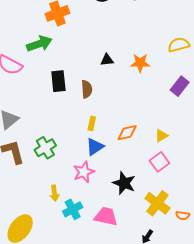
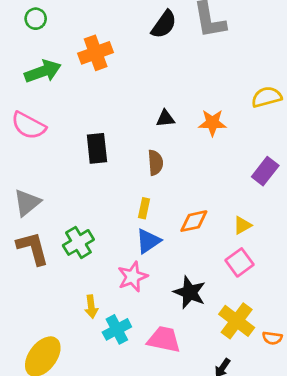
green arrow: (39, 44) -> (43, 71), moved
purple rectangle: (180, 86) -> (265, 171), moved
brown semicircle: (87, 89) -> (155, 163), moved

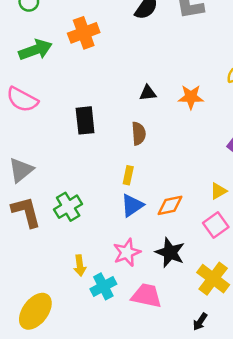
orange diamond: (194, 221) -> (170, 205), moved
pink star: (133, 277) -> (127, 252), moved

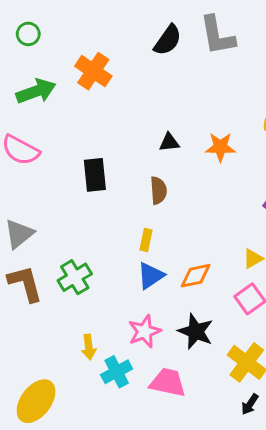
orange cross: (84, 33) -> (93, 71), turned -36
black arrow: (200, 322) -> (250, 404), moved

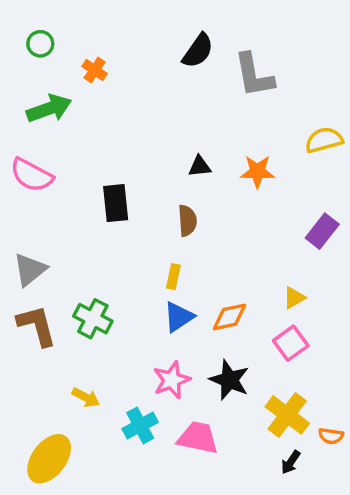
gray L-shape: (217, 35) -> (254, 75), moved
orange cross: (93, 71) -> (95, 70), moved, size x0.6
green cross: (75, 277) -> (93, 319), turned -32
yellow arrow: (89, 347) -> (86, 397), moved, turned -55

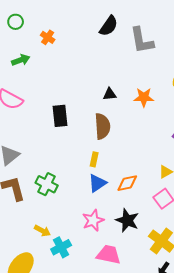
green arrow: (49, 109) -> (21, 60), size x0.7
brown semicircle: (187, 221) -> (102, 126), size x1.4
cyan cross: (140, 425) -> (61, 247), moved

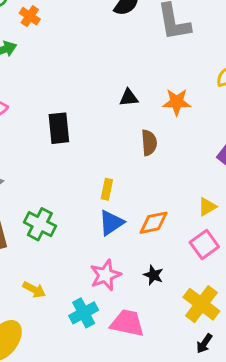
orange cross: (48, 37) -> (30, 16), moved
brown semicircle: (102, 126) -> (149, 143), moved, size x0.7
black star: (127, 220) -> (153, 275), size x0.6
cyan cross: (61, 247) -> (84, 313), moved

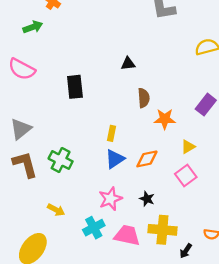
orange star: (177, 102) -> (165, 119), moved
yellow cross: (201, 304) -> (162, 230), moved, turned -32

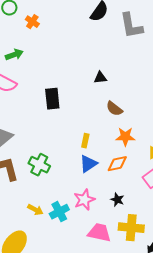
green arrow: (33, 27) -> (14, 55), moved
brown semicircle: (144, 98) -> (114, 109), turned 132
orange star: (165, 119) -> (125, 137), moved
cyan cross: (94, 228) -> (59, 212), moved

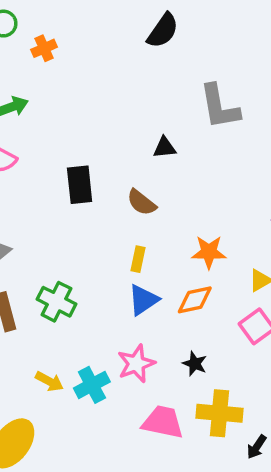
orange cross: (32, 22) -> (44, 48), turned 32
gray L-shape: (131, 26) -> (219, 107), moved
brown semicircle: (114, 109) -> (142, 202), moved

